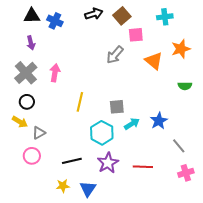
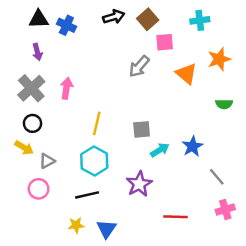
cyan hexagon: (102, 133) -> (94, 161), moved
purple star: (108, 163) -> (139, 184), moved
red line: (143, 167) -> (176, 217), moved

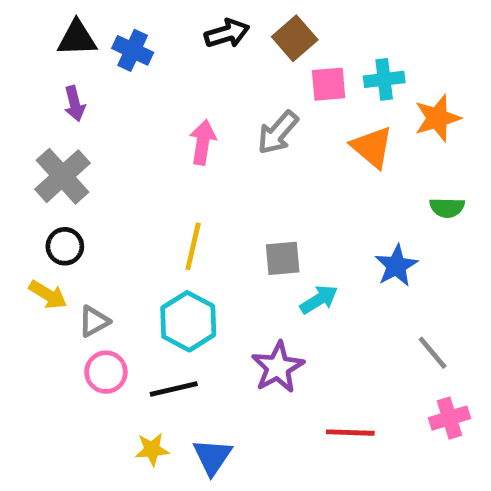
cyan cross: (200, 20) -> (384, 79), moved
pink arrow: (66, 88) -> (203, 142), moved
blue star: (192, 146) -> (396, 266), moved
pink circle: (39, 189) -> (106, 372), moved

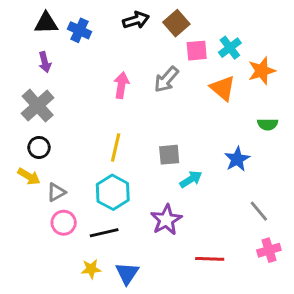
cyan cross: (384, 79) -> (230, 48), turned -30

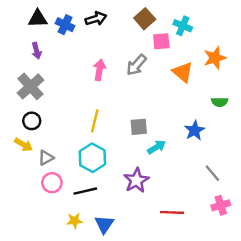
black arrow: (136, 20) -> (96, 19), moved
cyan cross: (230, 48) -> (183, 26), moved, turned -30

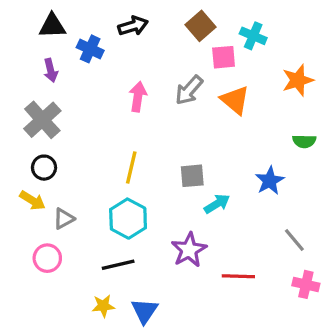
blue cross: (65, 25) -> (90, 49), moved
orange triangle: (183, 72) -> (235, 100), moved
pink circle: (52, 183) -> (47, 258), moved
pink cross: (221, 205) -> (306, 284), turned 30
red line: (172, 212) -> (238, 276), moved

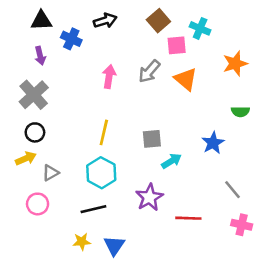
yellow arrow: (32, 200) -> (26, 158), turned -54

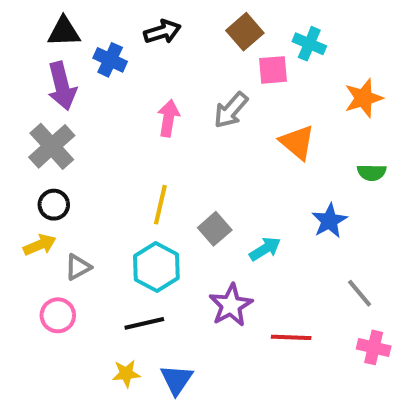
purple arrow: (40, 56) -> (62, 86), size x1.6
orange triangle: (186, 79) -> (297, 142), moved
gray square: (152, 139) -> (215, 229), moved, turned -36

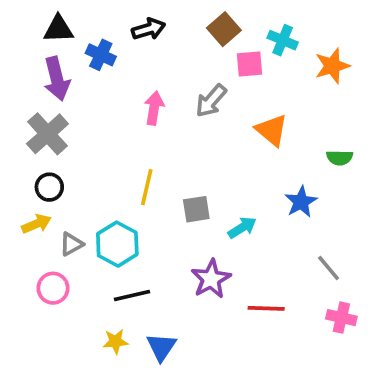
orange star: (364, 98) -> (332, 66), moved
gray square: (215, 229) -> (196, 209), turned 32
cyan hexagon: (156, 267) -> (117, 244), moved

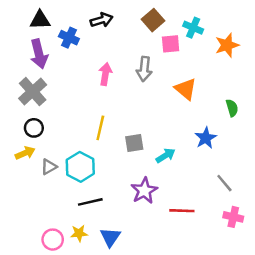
gray arrow: (211, 101) -> (144, 69), turned -35
green semicircle: (340, 158) -> (232, 108), turned -108
pink circle: (53, 288) -> (53, 240), moved

